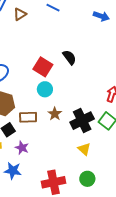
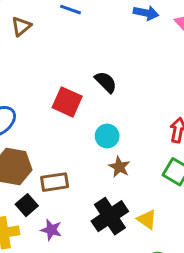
cyan circle: (45, 89) -> (107, 136), moved
brown star: (55, 114) -> (119, 167), moved
black cross: (82, 121) -> (110, 216), moved

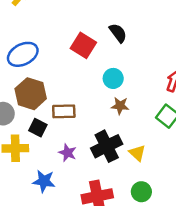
brown star: (119, 167) -> (120, 106), turned -30
black square: (27, 205) -> (38, 128), turned -30
purple star: (51, 230) -> (68, 153), moved

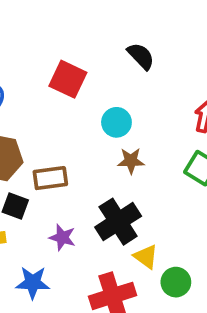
black semicircle: (118, 33) -> (141, 56), moved
yellow triangle: (137, 153) -> (146, 257), moved

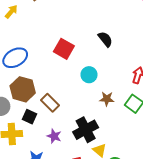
brown star: (131, 161) -> (107, 99), moved
brown rectangle: (50, 178) -> (50, 103), turned 48

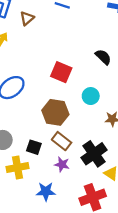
brown hexagon: (23, 89) -> (55, 112), moved
brown rectangle: (50, 103) -> (62, 141), moved

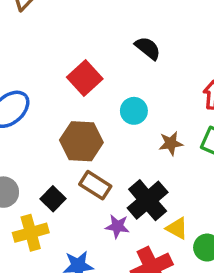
red square: (61, 72) -> (85, 78), turned 30
black square: (34, 147) -> (53, 199), turned 32
purple star: (62, 164) -> (117, 226), moved

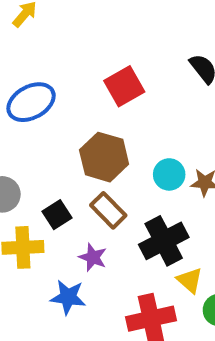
cyan circle: (134, 111) -> (169, 174), moved
purple star: (117, 226) -> (93, 257), moved

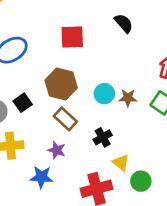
red square: (124, 86) -> (72, 37), turned 30
black square: (57, 215) -> (23, 103), moved
black cross: (164, 241) -> (103, 137), size x0.6

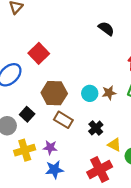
black semicircle: (124, 23) -> (106, 29), moved
red square: (72, 37) -> (39, 53), moved, turned -30
purple star: (57, 150) -> (50, 148), moved

